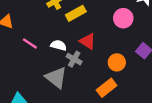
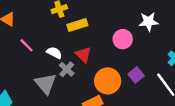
orange circle: (117, 62) -> (108, 81), size x1.5

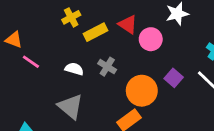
pink line: (27, 45) -> (31, 62), moved
red triangle: (83, 55) -> (128, 24), moved
gray cross: (67, 69) -> (107, 67), moved

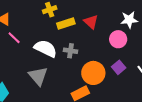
pink circle: (151, 39) -> (118, 39), moved
gray cross: (107, 67) -> (70, 51), turned -32
white semicircle: (74, 69) -> (46, 48), size x1.6

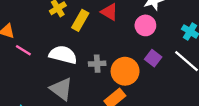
yellow rectangle: (66, 23) -> (80, 20), turned -30
gray cross: (70, 51) -> (97, 64), moved

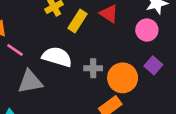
gray triangle: (61, 89) -> (30, 82), moved, turned -50

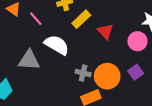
red triangle: (109, 14) -> (105, 31), moved
pink line: (15, 50) -> (36, 19), moved
gray cross: (93, 68) -> (83, 73), moved

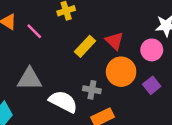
yellow rectangle: (81, 19) -> (85, 46), moved
white semicircle: (57, 45) -> (63, 102), moved
orange circle: (107, 76) -> (121, 72), moved

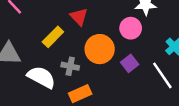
red triangle: (114, 41) -> (79, 17), moved
yellow rectangle: (85, 46) -> (53, 37), moved

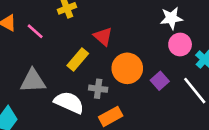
pink circle: (131, 28) -> (180, 44), moved

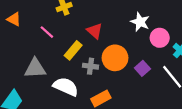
white star: (171, 18) -> (140, 22), moved, turned 30
pink line: (35, 31) -> (47, 32), moved
gray cross: (98, 89) -> (91, 66), moved

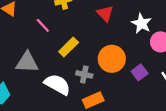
red triangle: (95, 31) -> (105, 14), moved
gray cross: (91, 66) -> (84, 74), moved

